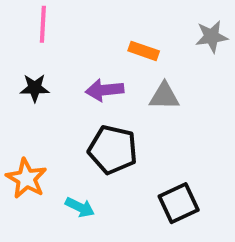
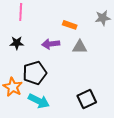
black pentagon: (113, 150) -> (35, 73), moved, turned -30
cyan arrow: (80, 207) -> (39, 101), size x1.5

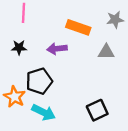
orange rectangle: (70, 25) -> (78, 27), size x1.5
gray triangle: (80, 47) -> (106, 52), moved

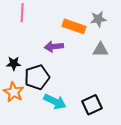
gray star: (115, 20) -> (98, 19), moved
black star: (19, 48) -> (14, 63), moved
cyan arrow: (44, 112) -> (55, 102), moved

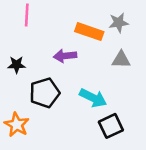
black star: (14, 63) -> (17, 65), moved
orange star: (14, 92) -> (17, 125), moved
cyan arrow: (55, 102) -> (93, 98), moved

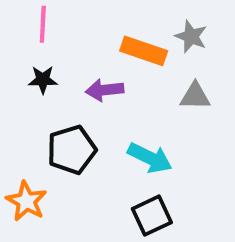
gray star: (119, 23) -> (191, 36), turned 30
black star: (17, 65) -> (43, 80), moved
black square: (111, 126) -> (152, 216), moved

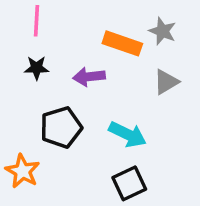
gray triangle: (195, 96) -> (166, 82), turned -32

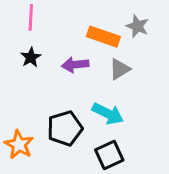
black star: (37, 68) -> (31, 57), turned -30
gray triangle: (166, 82) -> (120, 69), moved
black pentagon: (61, 127) -> (65, 128), moved

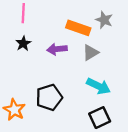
cyan arrow: (108, 114) -> (98, 86), moved
black square: (109, 155) -> (100, 118), moved

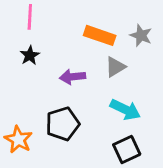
gray star: (104, 20) -> (141, 35), moved
purple arrow: (57, 49) -> (73, 77), moved

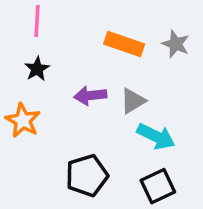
gray triangle: (115, 67) -> (133, 101), moved
black pentagon: (63, 124) -> (87, 175), moved
orange star: (18, 140) -> (23, 120), moved

